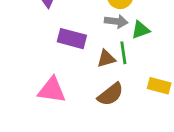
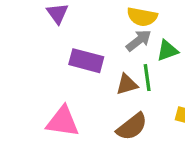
gray arrow: (116, 21) -> (139, 40), turned -45

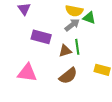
green triangle: (167, 51) -> (89, 18), moved, turned 40

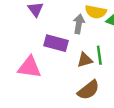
gray arrow: (72, 25) -> (79, 24), moved, turned -42
pink triangle: (27, 73) -> (29, 67), moved

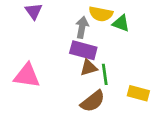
purple rectangle: (56, 43) -> (83, 50), moved
green line: (99, 55) -> (105, 74), moved

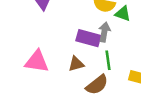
gray arrow: (82, 27) -> (104, 32), moved
brown triangle: (89, 68) -> (76, 64), moved

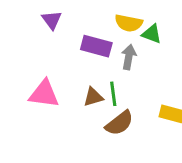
purple rectangle: (88, 38) -> (96, 46), moved
green line: (108, 60) -> (113, 94), moved

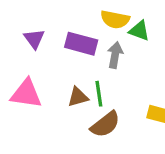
purple triangle: (52, 20) -> (34, 39), moved

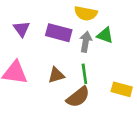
green triangle: (139, 31) -> (105, 35), moved
green line: (99, 94) -> (84, 74), moved

